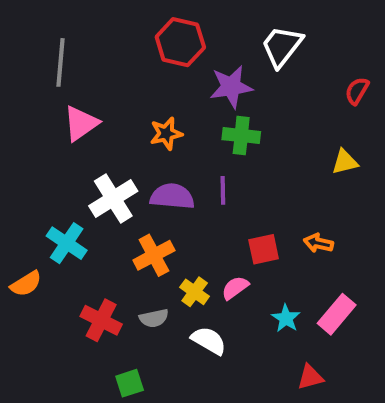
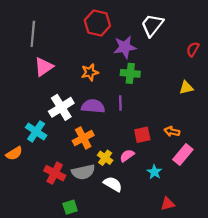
pink rectangle: (337, 314) -> (183, 154), moved
gray semicircle: (154, 318) -> (83, 172), size x1.5

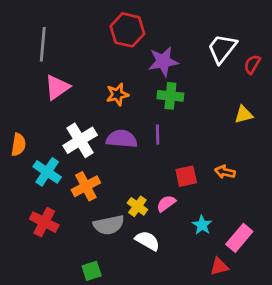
white trapezoid: (152, 25) -> (222, 49), moved
orange cross: (83, 138) -> (86, 186), moved
orange semicircle: (14, 153) -> (18, 145), moved, turned -49
pink rectangle: (183, 154) -> (239, 238), moved
red cross: (55, 173) -> (44, 222), moved

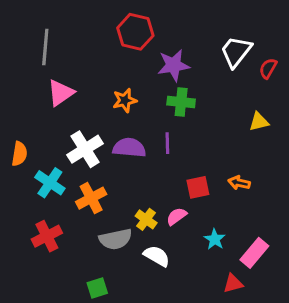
red cross: (44, 222) -> (47, 236), turned 36

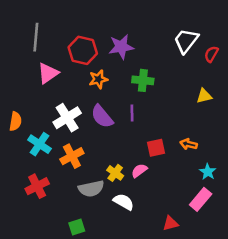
red hexagon: (135, 32) -> (83, 50), moved
purple star: (173, 65) -> (121, 47), moved
purple semicircle: (129, 148) -> (102, 116), turned -135
cyan star: (215, 239) -> (208, 172), moved
red triangle: (233, 283) -> (170, 223), moved

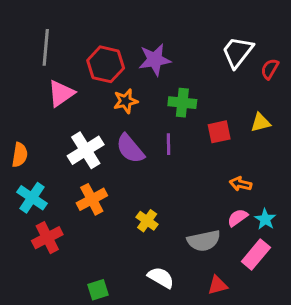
cyan cross: (39, 144) -> (32, 198), moved
red square: (156, 148) -> (219, 132), moved
pink semicircle: (139, 171) -> (238, 218), moved
gray semicircle: (91, 189) -> (204, 241), moved
white semicircle: (124, 202) -> (161, 278), moved

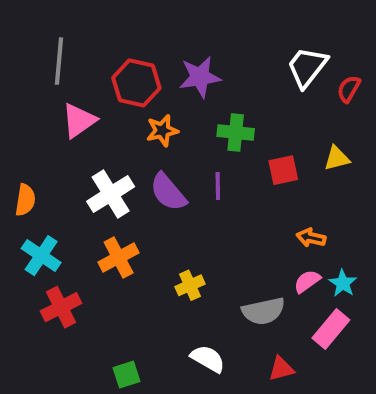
yellow cross: (147, 221) -> (190, 285), turned 30

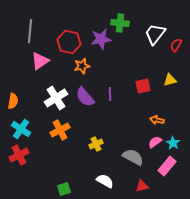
green cross: (236, 133) -> (120, 23), moved
red cross: (61, 307) -> (19, 155), moved
gray semicircle: (263, 311) -> (133, 157), turned -140

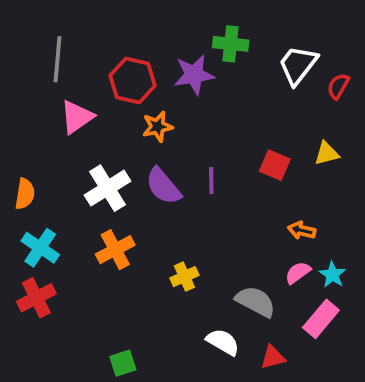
red square: (143, 86) -> (275, 165), turned 35
white semicircle: (105, 181) -> (223, 342), moved

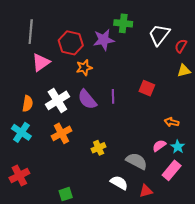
yellow triangle: (327, 154) -> (184, 71), moved
orange semicircle: (25, 194) -> (28, 104), moved
orange arrow: (302, 230) -> (172, 122), moved
red cross: (36, 298) -> (19, 176), moved

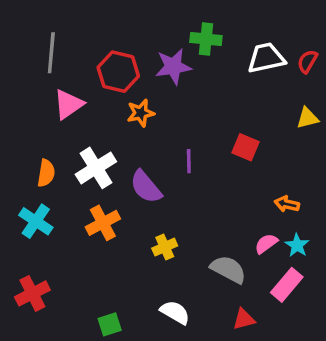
white trapezoid: (159, 35) -> (266, 58), turned 40
red semicircle: (181, 46) -> (307, 61), moved
purple semicircle: (87, 99) -> (146, 187), moved
white semicircle: (119, 183) -> (175, 312), moved

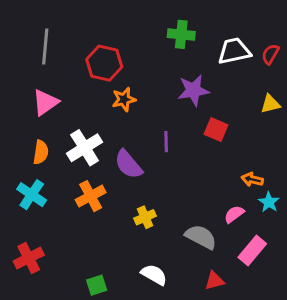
purple star: (173, 67) -> (193, 90), moved
pink triangle: (68, 104) -> (45, 102), moved
cyan star: (297, 245) -> (269, 202), moved

